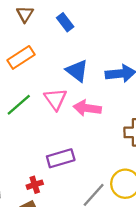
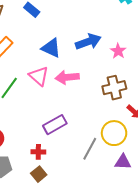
red cross: (35, 185) -> (38, 152), turned 32

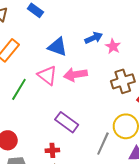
blue arrow: (88, 42) -> (94, 38), size x0.7
pink star: (118, 51) -> (113, 46), moved
purple rectangle: (55, 125) -> (67, 122), turned 70

